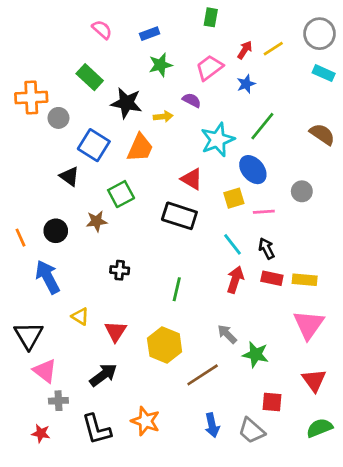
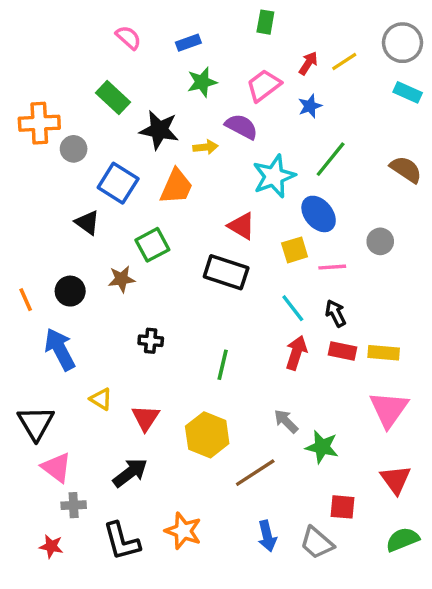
purple semicircle: (192, 100) -> (241, 127), size x1.4

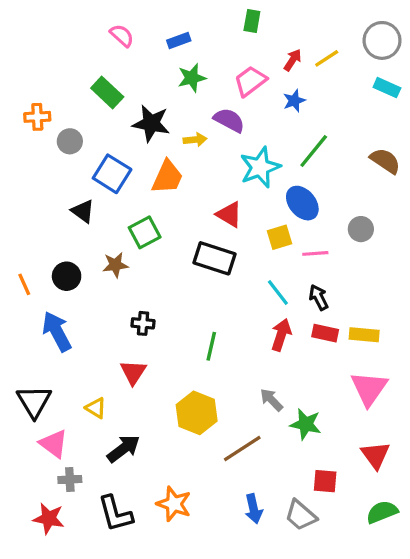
orange cross: (39, 123) -> (37, 117), size x0.7
yellow triangle: (101, 399) -> (96, 408), moved
red triangle: (146, 418) -> (133, 372), moved
red star: (51, 546) -> (49, 519), size x1.4

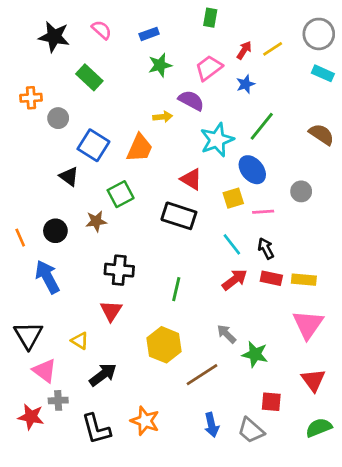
black star: (151, 123) -> (54, 37), moved
black cross: (143, 323) -> (119, 270), size x1.5
red arrow: (281, 335) -> (235, 280), turned 35
red star: (49, 519) -> (31, 417), moved

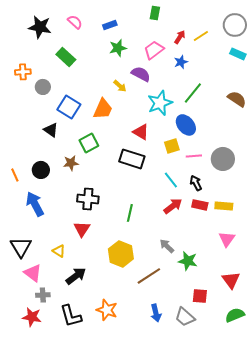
yellow arrow: (163, 117) -> (120, 86), turned 48
gray circle: (301, 191) -> (223, 159), moved, size x1.5
pink triangle: (308, 324) -> (227, 239), size x0.7
red star: (31, 417) -> (32, 317), moved

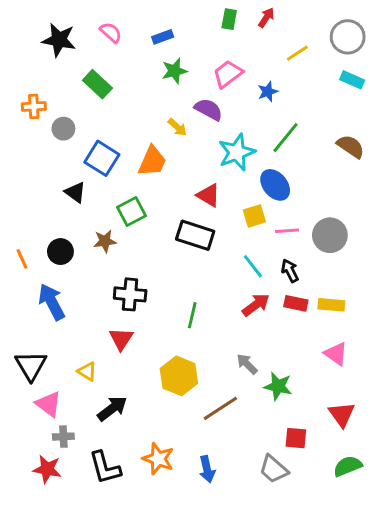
red arrow: (180, 37) -> (266, 18), moved
pink triangle: (227, 239) -> (336, 354), turned -30
blue arrow: (156, 313) -> (207, 469), moved

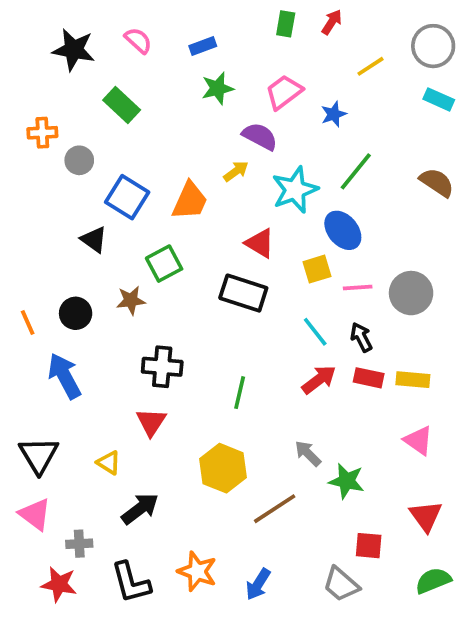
yellow arrow: (177, 127) -> (236, 171), moved, turned -78
pink triangle: (49, 404) -> (35, 514), moved
blue arrow: (207, 469) -> (258, 584), turned 45

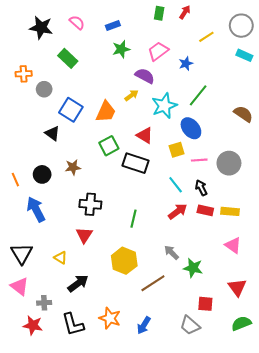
brown semicircle: (437, 182) -> (243, 114), moved
green square: (164, 264) -> (109, 146), moved

